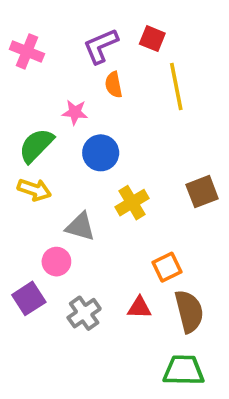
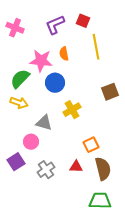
orange semicircle: (114, 85) -> (64, 54), moved
pink star: (75, 112) -> (41, 61), size x1.6
brown square: (202, 192) -> (110, 92), moved

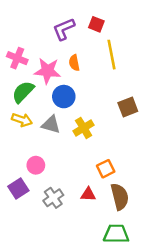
pink cross: (15, 28) -> (17, 58), moved
gray triangle: (44, 123) -> (51, 124), moved

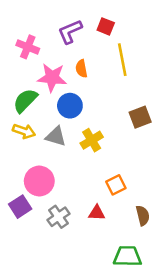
pink cross: (17, 58) -> (28, 47), moved
pink circle: (36, 165) -> (39, 181), size x1.5
brown semicircle: (120, 197) -> (143, 215), moved, size x0.7

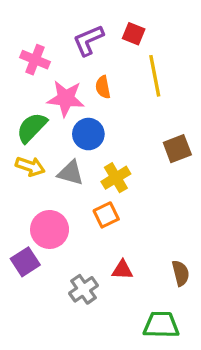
orange square: (116, 185) -> (106, 215), moved
gray cross: (58, 217) -> (84, 289), moved

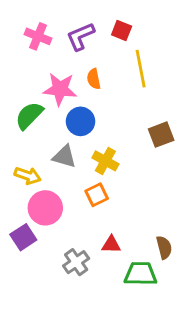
pink cross: (35, 60) -> (38, 36), moved
yellow arrow: (30, 166) -> (28, 176), moved
yellow cross: (116, 178) -> (105, 161), turned -30
green trapezoid: (161, 325) -> (141, 274), moved

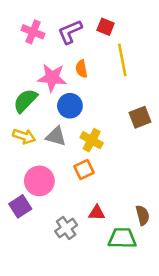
yellow arrow: (28, 176) -> (24, 136), moved

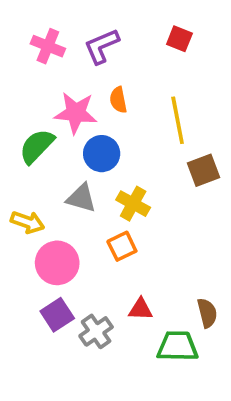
red square: (106, 27) -> (179, 39), moved
yellow line: (122, 60) -> (178, 120), moved
yellow arrow: (24, 136) -> (28, 222), moved
purple square: (20, 206) -> (57, 315), moved

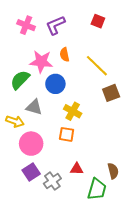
yellow line: (178, 120) -> (97, 66), turned -35
gray triangle: (81, 198) -> (34, 107), moved
orange square: (122, 246) -> (67, 134), turned 35
green trapezoid: (178, 346) -> (97, 189), turned 105

